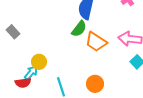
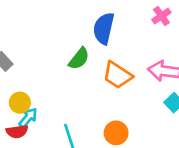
green semicircle: (79, 29) -> (79, 59), moved
yellow circle: (39, 62) -> (20, 103), moved

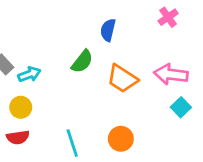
blue semicircle: (104, 28) -> (108, 30), size x0.7
cyan arrow: (28, 118) -> (29, 74), moved, turned 30

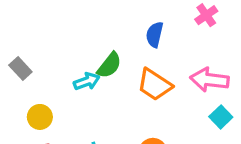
blue semicircle: (108, 30) -> (155, 35), moved
cyan arrow: (29, 74) -> (87, 81), moved

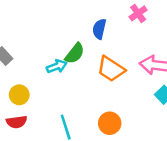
pink cross: (206, 15) -> (138, 13), moved
blue semicircle: (155, 35) -> (99, 29), moved

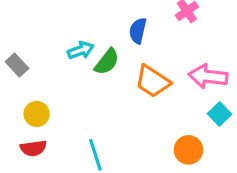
cyan arrow: (57, 66) -> (81, 50), moved
orange circle: (110, 123) -> (188, 150), moved

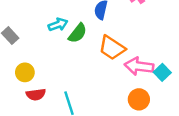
pink arrow: (208, 76) -> (139, 66), moved
red semicircle: (33, 148) -> (36, 94), moved

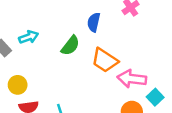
cyan arrow: (58, 25) -> (29, 37), moved
cyan square: (162, 72) -> (155, 97), moved

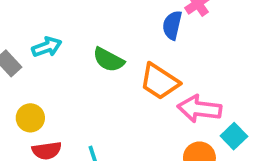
blue semicircle: (94, 22) -> (172, 25), moved
green semicircle: (70, 46) -> (109, 60), turned 80

